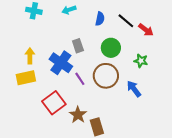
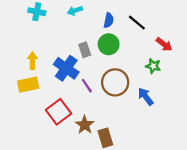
red arrow: (146, 30) -> (164, 44), moved
green circle: (111, 48) -> (109, 44), moved

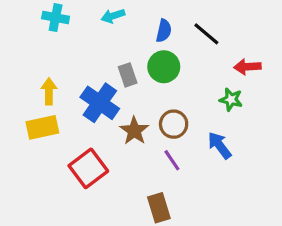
red arrow: (164, 44) -> (247, 67), turned 140
brown circle: (115, 82) -> (174, 124), size x0.7
purple line: (87, 86) -> (172, 160), moved
brown star: (85, 125) -> (134, 131), moved

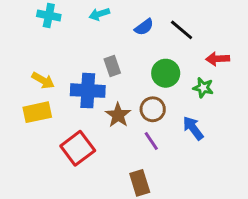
blue semicircle: (164, 31) -> (144, 27), turned 42
green circle: (164, 67) -> (166, 73), moved
yellow arrow: (49, 91) -> (43, 80), turned 120
blue cross: (100, 103) -> (88, 91), turned -32

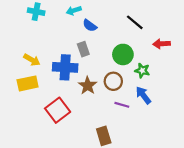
blue semicircle: (144, 27) -> (90, 26), moved, turned 72
green star: (203, 88) -> (142, 71), moved
purple line: (151, 141) -> (122, 105), moved, turned -40

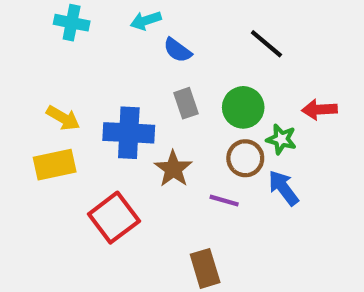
red arrow: (162, 44) -> (319, 110), moved
gray rectangle: (83, 49) -> (186, 103), moved
brown circle: (113, 81) -> (245, 158), moved
purple line: (122, 105) -> (224, 201), moved

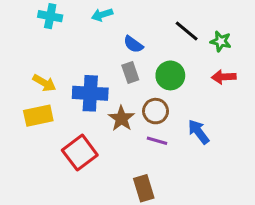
blue semicircle: (178, 50) -> (133, 44), moved
green star: (281, 139) -> (221, 41), moved
brown circle: (245, 158) -> (156, 111), moved

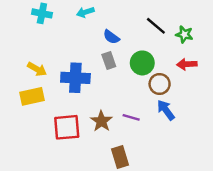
brown circle: (156, 111) -> (160, 84), moved
brown star: (121, 118) -> (101, 121), moved
red square: (80, 153) -> (67, 127), turned 32

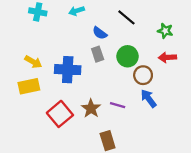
black line: (156, 26) -> (126, 17), moved
red square: (67, 127) -> (60, 114), turned -35

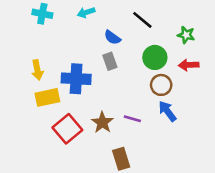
green circle: (128, 56) -> (155, 57), moved
yellow arrow: (33, 62) -> (37, 70), turned 49
yellow rectangle: (29, 86) -> (47, 97), moved

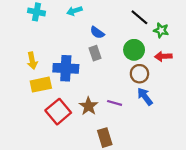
black line: (142, 20) -> (139, 17), moved

